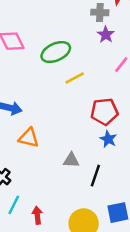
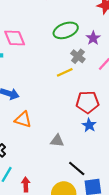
gray cross: (100, 12) -> (78, 56), moved, turned 32
green ellipse: (56, 52) -> (66, 30), moved
black line: (95, 176) -> (77, 168), moved, turned -72

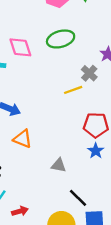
green ellipse: (66, 30) -> (61, 39), moved
red arrow: (26, 184) -> (20, 211), turned 72

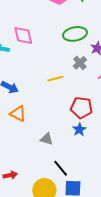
green ellipse: (61, 39) -> (75, 34), moved
yellow line: (73, 90) -> (55, 79), moved

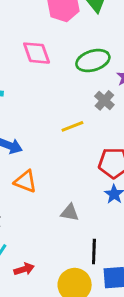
pink diamond: (23, 36) -> (37, 53), moved
black line: (61, 168) -> (94, 251), turned 48

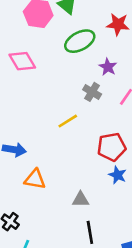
green ellipse: (93, 61) -> (80, 41), moved
black line: (94, 251) -> (90, 232), moved

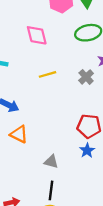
yellow line: (68, 121) -> (47, 74), moved

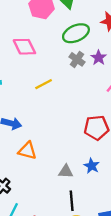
gray cross: (86, 77) -> (77, 59), moved
blue star: (87, 150) -> (92, 166), moved

